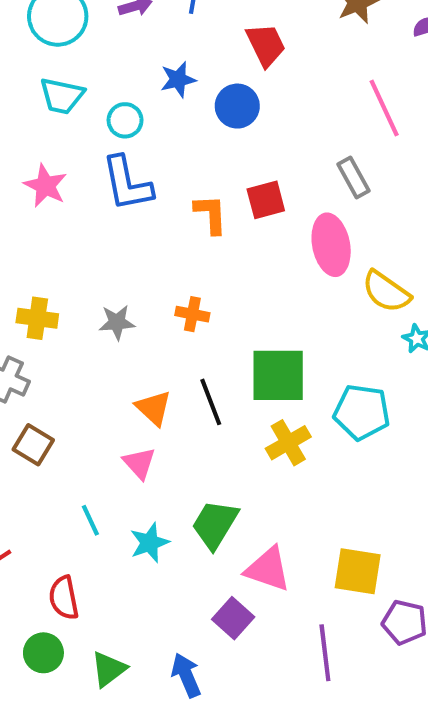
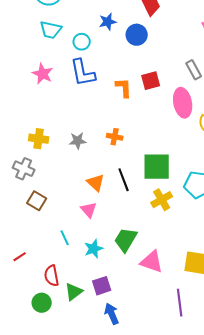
purple square: (233, 618) -> (102, 286), moved, turned 30
green triangle: (109, 669) -> (74, 292), moved

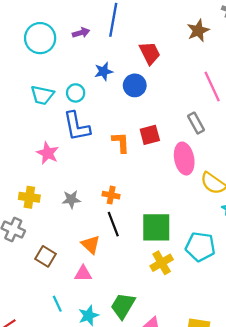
cyan trapezoid: (51, 30) -> (42, 95), moved
pink star: (43, 74) -> (48, 153), moved
black line: (124, 180) -> (113, 224), moved
brown square: (37, 201) -> (45, 256), moved
pink triangle: (89, 210) -> (83, 274), turned -48

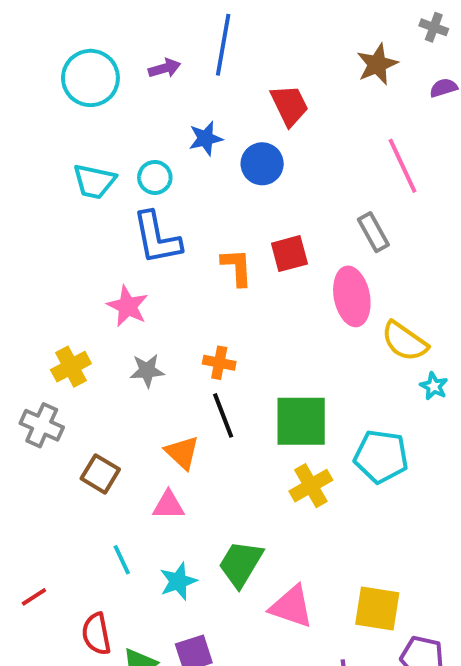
pink star: (48, 153) -> (128, 306), moved
yellow cross: (29, 197) -> (71, 367), turned -36

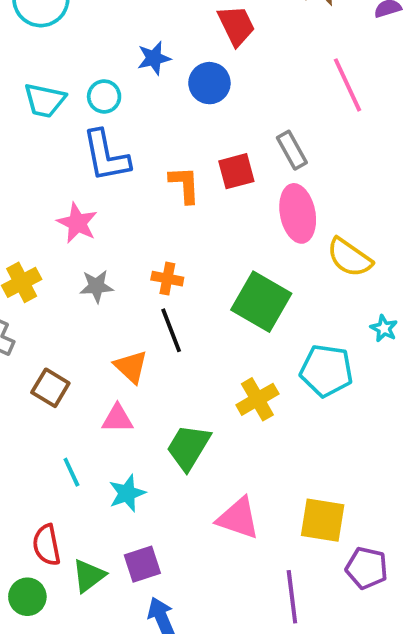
gray rectangle: (373, 232) -> (292, 150), moved
cyan star: (434, 386) -> (384, 328), moved
green square: (301, 421) -> (261, 302), moved, turned 30
green trapezoid: (241, 564) -> (188, 447), moved

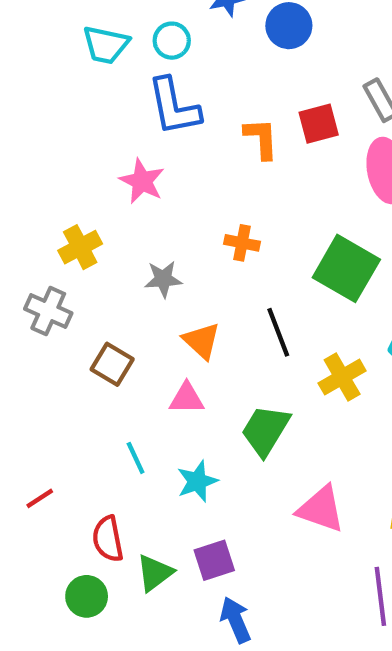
gray star: (96, 286) -> (163, 279), moved
black line: (171, 330) -> (278, 332), moved

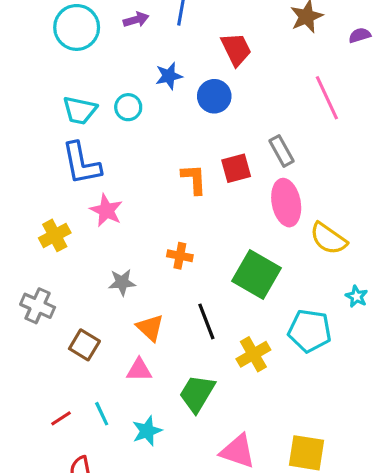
blue L-shape: (174, 107) -> (81, 163), moved
yellow cross: (80, 247) -> (55, 235), moved
red line: (40, 498) -> (61, 418), moved

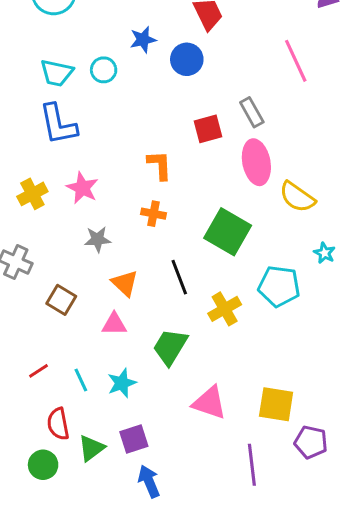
orange L-shape: (194, 179) -> (160, 165), moved
pink star: (106, 210) -> (82, 188), moved
cyan line: (102, 414) -> (81, 380), moved

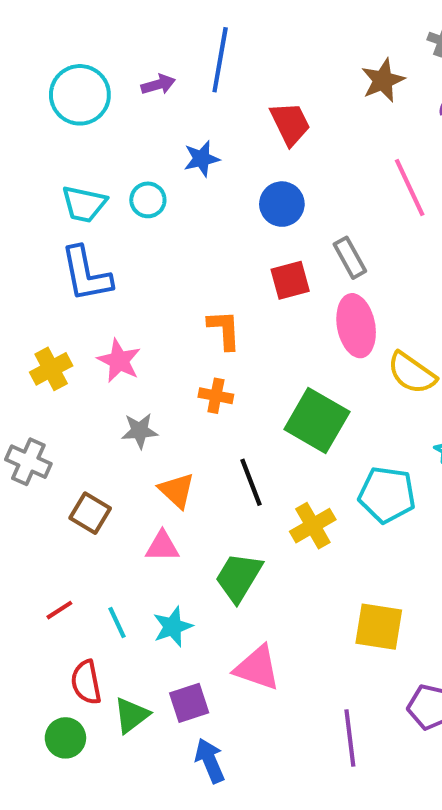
blue circle: (187, 59) -> (282, 204), moved
pink triangle: (209, 403) -> (257, 668), moved
yellow square: (276, 404) -> (379, 627), moved

